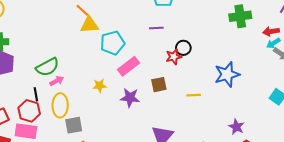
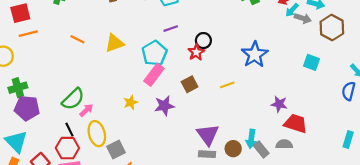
orange line: (82, 10) -> (77, 39), moved
yellow triangle: (89, 25) -> (114, 43), moved
cyan pentagon: (112, 43) -> (154, 53), moved

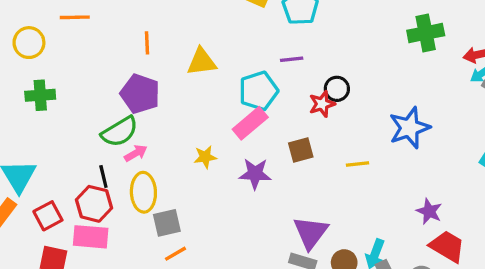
orange line: (77, 39) -> (147, 43), turned 48
purple pentagon: (27, 108) -> (140, 94), moved

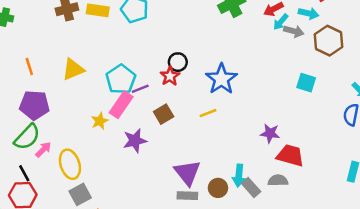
purple line: (292, 59) -> (140, 89), moved
blue star: (409, 128) -> (221, 79), moved
yellow star: (205, 157) -> (100, 121), moved
yellow ellipse: (143, 192) -> (70, 164), moved

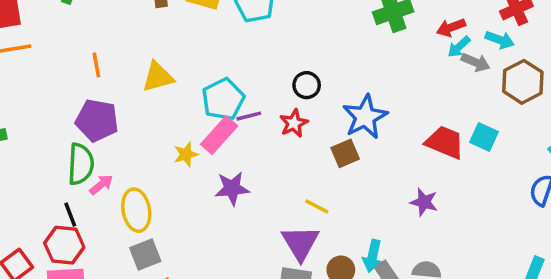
red star: (170, 76) -> (294, 123), moved
yellow line: (208, 113) -> (317, 206), moved, turned 42
brown square: (164, 114) -> (345, 153), moved
green semicircle: (27, 137) -> (81, 164), turned -48
red trapezoid: (290, 155) -> (445, 142), moved

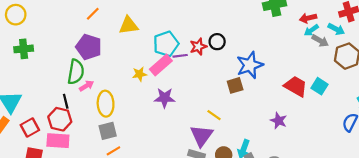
orange line: (96, 65) -> (93, 14), turned 48
red star: (294, 123) -> (198, 47), moved

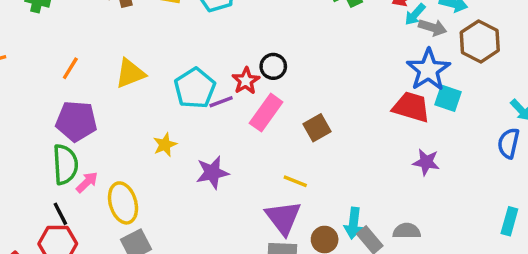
pink rectangle: (161, 65) -> (266, 113), moved
blue star: (250, 65) -> (428, 70), moved
purple star: (279, 121) -> (426, 162), moved

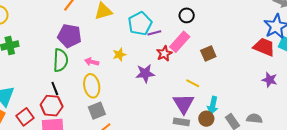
red star: (246, 81) -> (164, 53), moved
pink arrow: (87, 182) -> (92, 62), moved, turned -128
cyan arrow: (353, 223) -> (213, 105), moved

